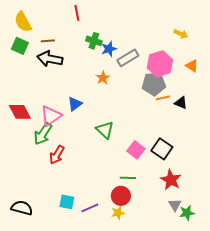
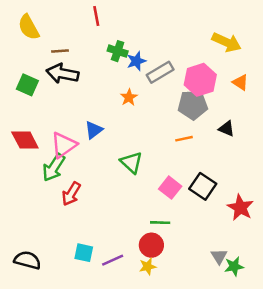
yellow arrow: (181, 34) -> (227, 42), size x1.6
green square: (20, 46) -> (27, 85), moved
orange line: (163, 98) -> (184, 139), moved
red star: (171, 180) -> (240, 208), moved

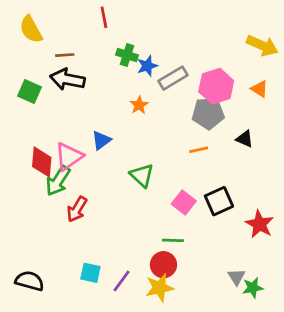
yellow arrow: (227, 42) -> (262, 46), moved
red diamond: (25, 140) -> (42, 162), moved, turned 32
black square: (203, 186) -> (219, 201), turned 32
purple line: (113, 260) -> (122, 281), turned -30
yellow star: (148, 266) -> (159, 288), size x1.5

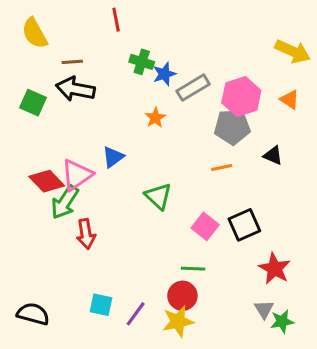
red diamond: (42, 162) -> (47, 181), turned -48
red arrow: (77, 209) -> (86, 234), turned -40
red star: (260, 224) -> (275, 269), moved

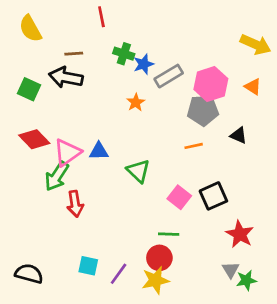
brown line: (72, 62) -> (74, 54), moved
blue triangle: (113, 157) -> (99, 151), moved, turned 36
red diamond: (47, 181) -> (34, 139), moved

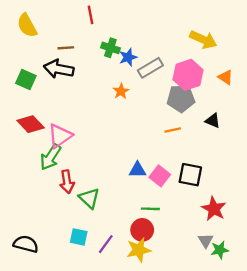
yellow arrow: (256, 44) -> (203, 40), moved
blue triangle: (99, 151) -> (137, 170), moved
green triangle: (138, 171) -> (89, 198), moved
black square: (213, 196) -> (190, 175), turned 35

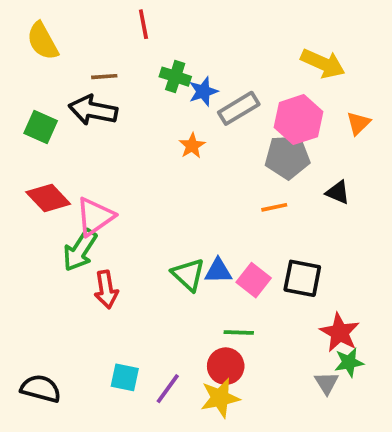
orange triangle: (226, 77) -> (358, 123), turned 42
green triangle: (89, 198) -> (188, 275), moved
green star: (220, 250) -> (349, 362), moved

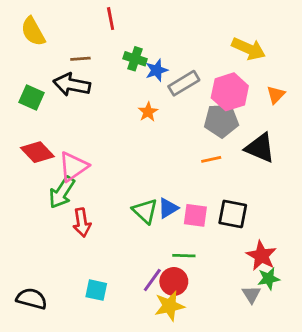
black triangle: (338, 192) -> (260, 148), size x1.6
blue triangle: (218, 271) -> (168, 208), turned -30
pink square: (254, 280) -> (195, 215), turned -30
purple line: (168, 389) -> (152, 280), moved

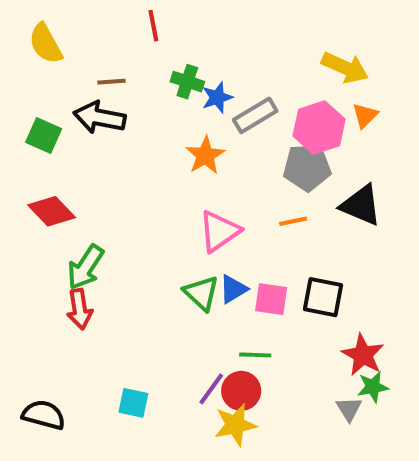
orange triangle: (276, 95) -> (365, 115), moved
orange star: (148, 112) -> (205, 155), size x1.4
pink triangle: (73, 167) -> (219, 231), moved
red arrow: (82, 223) -> (80, 309), moved

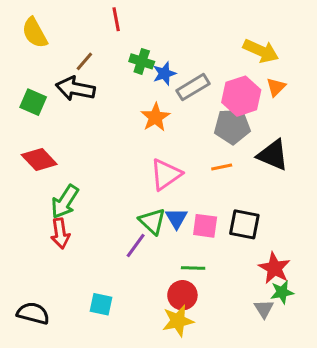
brown line: (111, 82) -> (84, 61), turned -45
blue triangle: (233, 289) -> (176, 218), turned -30
purple line: (211, 389) -> (136, 245), moved

